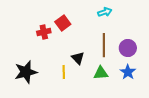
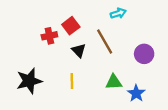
brown line: (104, 45) -> (105, 41), moved, turned -30
black triangle: (78, 58) -> (79, 50), moved
blue star: (128, 72) -> (136, 93), moved

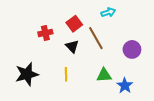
red square: (71, 26) -> (74, 24), moved

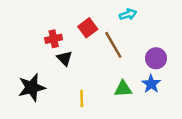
black triangle: (72, 46) -> (65, 58), moved
yellow line: (66, 74) -> (82, 99), moved
blue star: (125, 86) -> (151, 84), moved

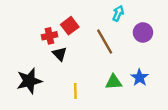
cyan arrow: (128, 14) -> (118, 13), turned -49
red square: (88, 28) -> (70, 26), moved
purple circle: (156, 58) -> (143, 32), moved

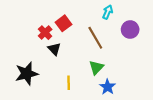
red cross: (49, 36) -> (45, 33), turned -32
blue star: (140, 78) -> (108, 87), moved
green triangle: (114, 82) -> (96, 67), moved, turned -42

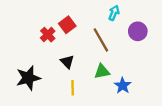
black triangle: (54, 49) -> (67, 62), moved
green triangle: (96, 67) -> (102, 71), turned 35
blue star: (108, 87) -> (123, 86), moved

